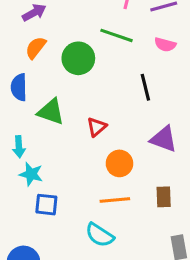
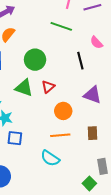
pink semicircle: (165, 45) -> (96, 43), moved, turned 32
green circle: (78, 58) -> (35, 60), moved
green triangle: (51, 112) -> (24, 88), moved

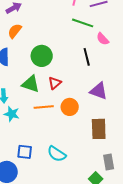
green line: (61, 26) -> (83, 23), moved
brown rectangle: (92, 133) -> (99, 129), size x1.5
orange line: (60, 135) -> (44, 107), moved
blue square: (15, 138) -> (25, 152), moved

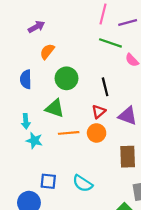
orange semicircle: (15, 31) -> (47, 51), moved
black line: (87, 57) -> (105, 87), moved
red triangle: (55, 83) -> (99, 112), moved

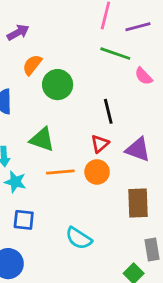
green circle: (66, 78) -> (58, 85), moved
blue square: (48, 181) -> (24, 220), moved

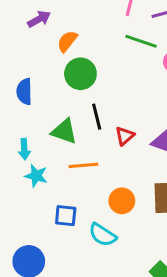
orange semicircle: (32, 65) -> (67, 41), moved
black line: (108, 111) -> (97, 117), moved
orange circle: (97, 172) -> (122, 201), moved
blue square: (24, 220) -> (66, 216), moved

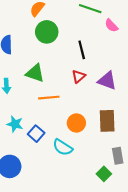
black line: (97, 117) -> (82, 50), moved
cyan star: (36, 176) -> (15, 124), moved
blue square: (66, 216) -> (36, 134), turned 35

